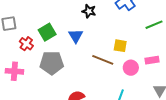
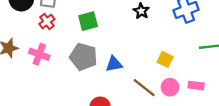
blue triangle: (76, 36) -> (114, 64), moved, turned 35
red cross: (26, 44) -> (47, 22), moved
brown line: (103, 60) -> (144, 88), moved

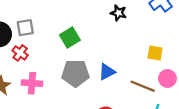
red cross: (47, 22) -> (20, 53), moved

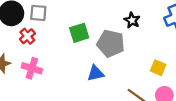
blue triangle: (107, 72) -> (96, 73), moved
gray pentagon: (75, 73) -> (111, 44), moved

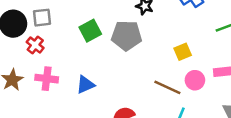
yellow square: (158, 68) -> (183, 52), turned -35
blue triangle: (96, 73) -> (85, 85), moved

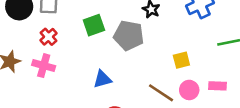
red cross: (35, 45) -> (49, 37), moved
blue triangle: (85, 85) -> (102, 79), moved

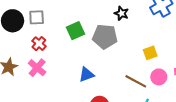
pink cross: (44, 66) -> (37, 68), turned 30

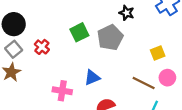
gray square: (37, 17) -> (14, 49), moved, turned -35
gray pentagon: (105, 37) -> (110, 38), turned -30
pink cross: (37, 68) -> (62, 91), moved, turned -30

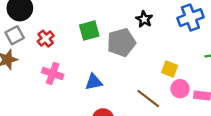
yellow square: (158, 53) -> (170, 69), turned 32
pink circle: (167, 78) -> (180, 89), moved
pink cross: (62, 91) -> (53, 74), moved

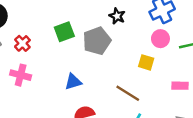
pink cross: (53, 74) -> (21, 75), moved
pink circle: (180, 89) -> (160, 39), moved

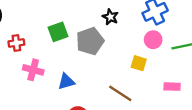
red cross: (22, 43) -> (16, 43), turned 35
pink cross: (21, 75) -> (33, 70), moved

